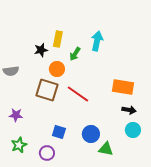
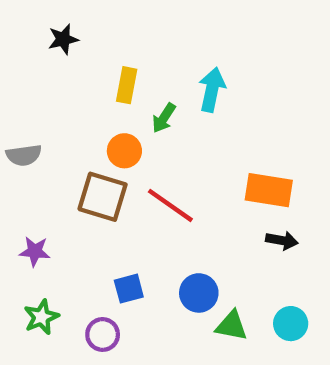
black star: (41, 50) -> (63, 39), moved
cyan circle: (133, 130) -> (291, 324), moved
blue square: (59, 132) -> (129, 289), turned -32

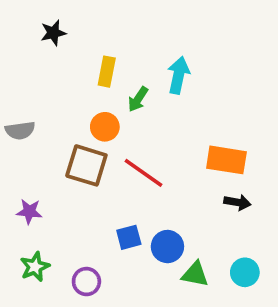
blue square: (129, 289) -> (129, 237), moved

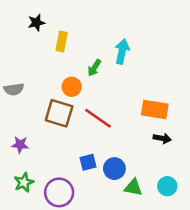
yellow rectangle: (107, 72) -> (62, 41), moved
purple circle: (86, 282) -> (59, 192), size x1.5

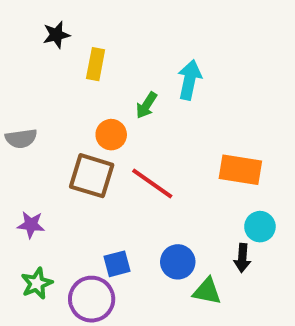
black arrow: (162, 138) -> (242, 258), moved, turned 84
blue square: (88, 162) -> (117, 264), moved
cyan circle: (167, 186) -> (260, 227), moved

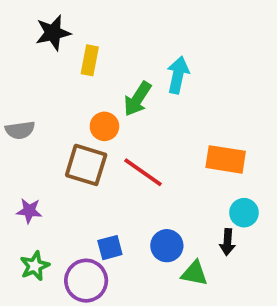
black star: (56, 35) -> (53, 33), size x1.4
green arrow: (146, 105) -> (137, 99), size x1.4

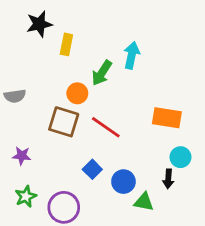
blue square: (110, 248) -> (92, 169), moved, turned -30

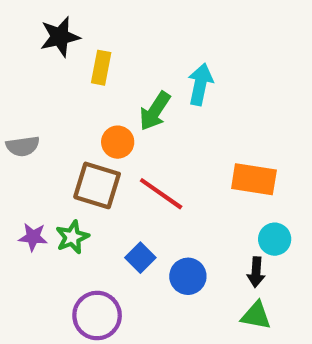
green star: (26, 196) -> (72, 237), moved
green triangle: (144, 202) -> (256, 316), moved

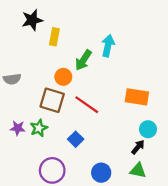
black arrow: (256, 272) -> (138, 147), turned -144
blue circle: (188, 276) -> (101, 173), moved

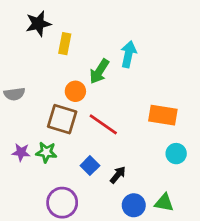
green star: (39, 128) -> (46, 152), turned 30
black arrow: (138, 147) -> (118, 175), moved
blue circle: (101, 173) -> (134, 205), moved

